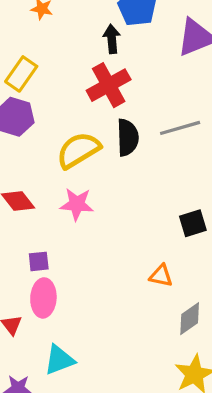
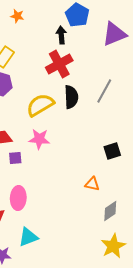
gray line: (180, 128) -> (104, 91), turned -45
purple square: (39, 261) -> (15, 158), moved

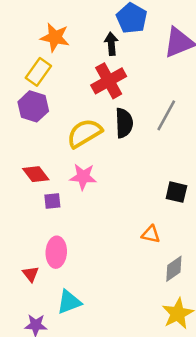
orange star: (17, 16) -> (55, 37), moved, size x1.6
black square: (112, 151) -> (176, 192), turned 30

